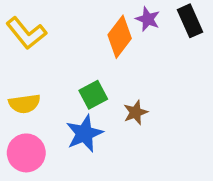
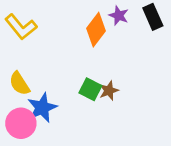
green square: (93, 95) -> (90, 89), moved, turned -35
yellow semicircle: (24, 104) -> (19, 84), turned 65
blue star: (84, 134) -> (42, 108), moved

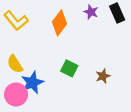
orange diamond: (96, 30) -> (59, 23), moved
brown star: (109, 91) -> (103, 76), moved

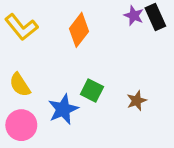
purple star: (91, 12) -> (134, 16), moved
blue star: (32, 83) -> (63, 109), moved

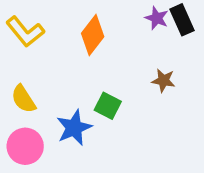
brown star: (137, 101) -> (163, 80), moved, turned 30

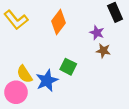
purple star: (157, 18) -> (97, 33), moved
yellow semicircle: (23, 99) -> (24, 74), moved

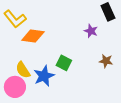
orange diamond: (59, 22) -> (33, 36), moved, turned 60
brown star: (103, 51) -> (106, 61), moved

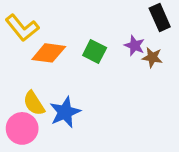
brown star: (106, 61) -> (152, 57), moved
green square: (64, 63) -> (95, 51), moved

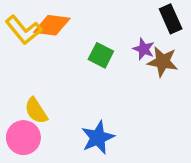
orange diamond: (49, 53) -> (52, 25), moved
brown star: (152, 57) -> (163, 62), size x1.4
blue star: (65, 112) -> (98, 138), moved

